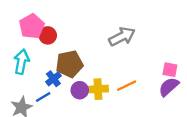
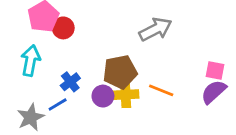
brown pentagon: (69, 64) -> (120, 72), moved
orange line: (127, 86) -> (161, 90), turned 48

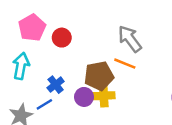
red circle: (63, 28) -> (62, 38), moved
gray arrow: (155, 29) -> (130, 39), turned -100
orange line: (161, 90) -> (125, 64), moved

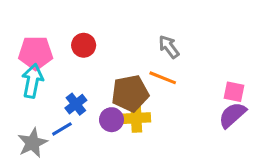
pink pentagon: (32, 28) -> (36, 53), moved, turned 30
gray arrow: (130, 39) -> (169, 47), size x0.7

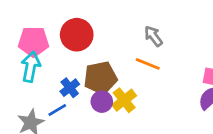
red circle: (84, 45) -> (77, 35), size x1.5
brown pentagon: (130, 93) -> (100, 78), moved
yellow cross: (136, 118) -> (124, 100), turned -35

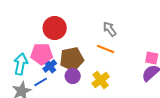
pink pentagon: (33, 42) -> (42, 54), moved
cyan arrow: (31, 67) -> (21, 64), moved
yellow cross: (124, 100) -> (101, 80), moved

